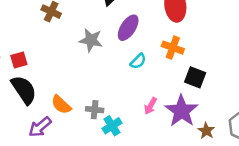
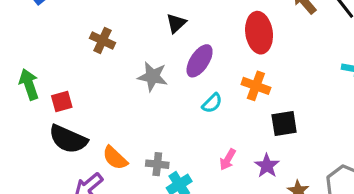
black square: (195, 77) -> (284, 123), turned -30
black semicircle: (24, 90) -> (68, 139), turned 148
purple star: (181, 111) -> (267, 166), size x0.6

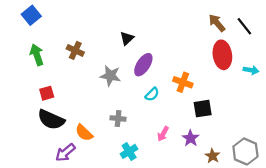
red ellipse: (259, 33) -> (222, 55), moved
green arrow: (29, 84) -> (37, 55), moved
gray cross: (157, 164) -> (118, 118), moved

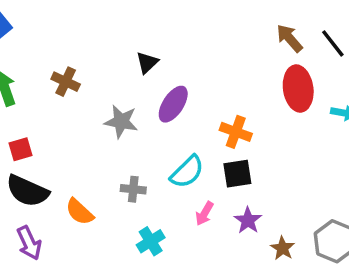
cyan semicircle: (152, 94) -> (187, 172), moved, size x1.5
black square: (203, 109) -> (237, 174), moved
purple arrow: (65, 153) -> (29, 243), moved, turned -75

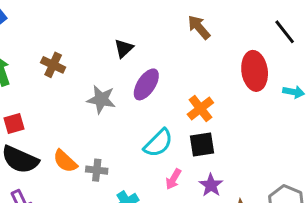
brown arrow: (290, 38) -> (199, 27), moved
orange cross: (236, 132) -> (200, 108), turned 32
gray cross: (133, 189) -> (97, 170), moved
orange semicircle: (79, 212) -> (65, 161), moved

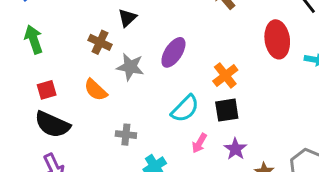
black triangle: (124, 48) -> (127, 18), moved
brown cross: (53, 65) -> (100, 42), moved
orange semicircle: (65, 161) -> (96, 90), moved

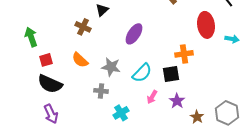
green arrow: (34, 39) -> (31, 37), moved
gray star: (130, 67) -> (111, 67), moved
orange cross: (225, 75) -> (184, 54), moved, turned 30

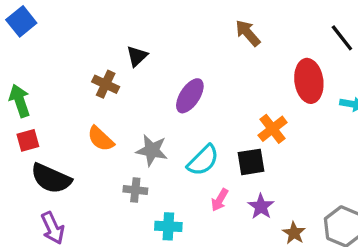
orange cross: (184, 54) -> (273, 129), turned -30
red square: (46, 60) -> (28, 140), moved
cyan cross: (121, 113) -> (168, 226), turned 35

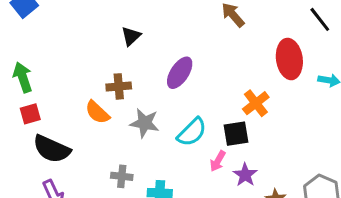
brown cross: (106, 84) -> (119, 86), moved, turned -30
gray cross: (135, 190) -> (122, 176), moved
pink arrow: (220, 200) -> (218, 161), moved

